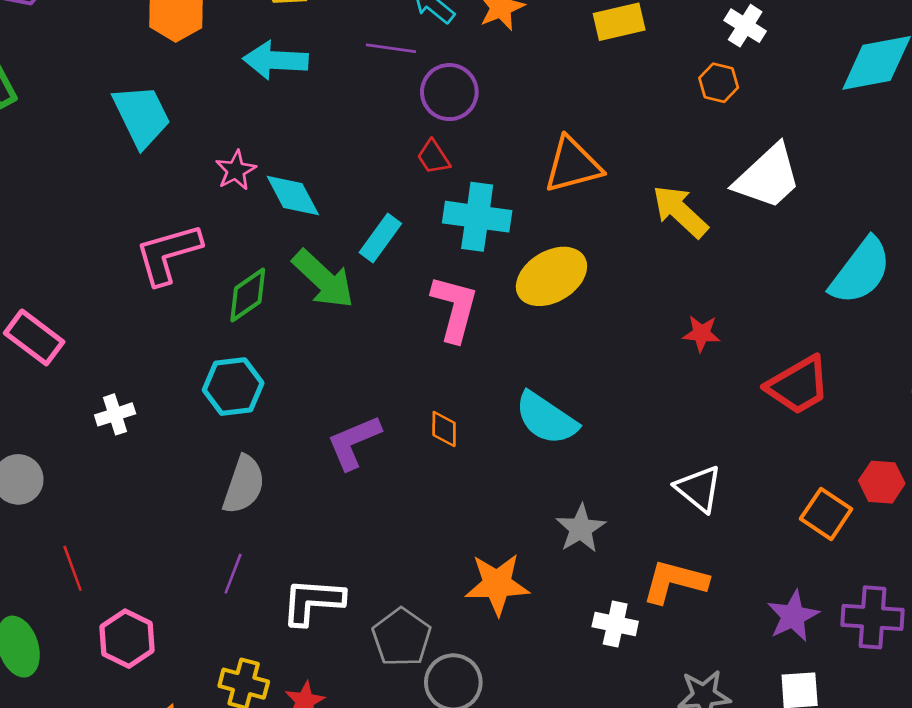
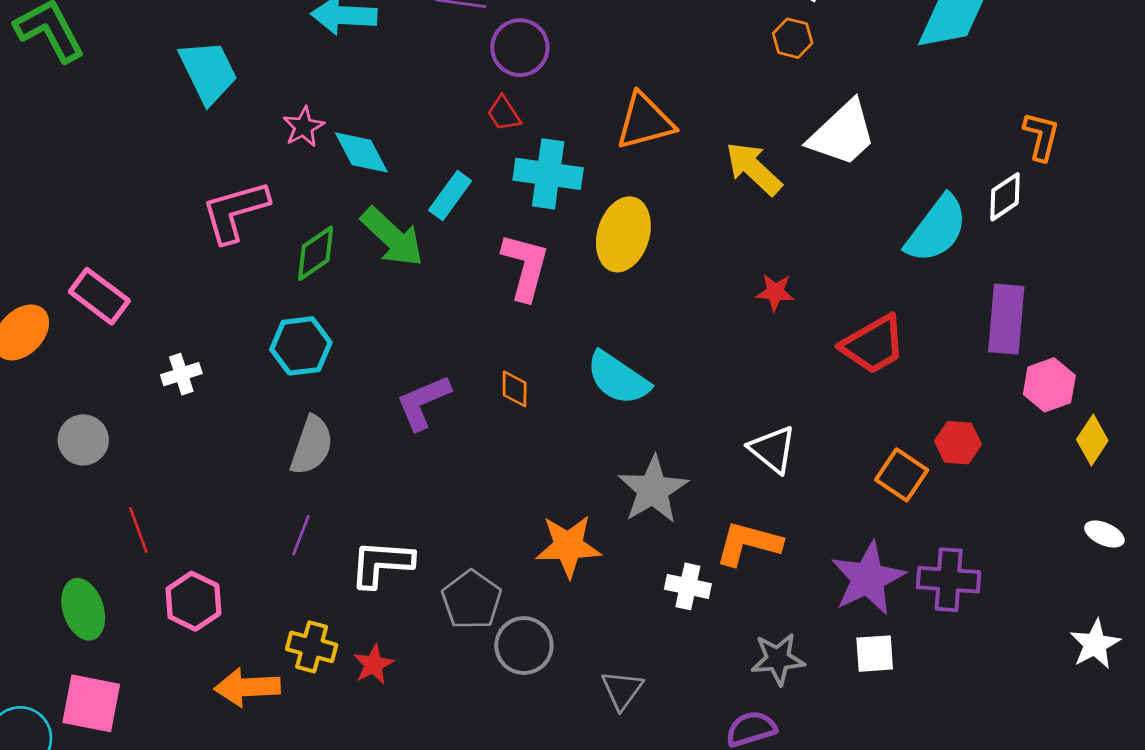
yellow ellipse: (551, 276) -> (623, 234), turned -42
gray star: (581, 528) -> (653, 490), size x1.4
purple star: (793, 616) -> (868, 578), size x1.4

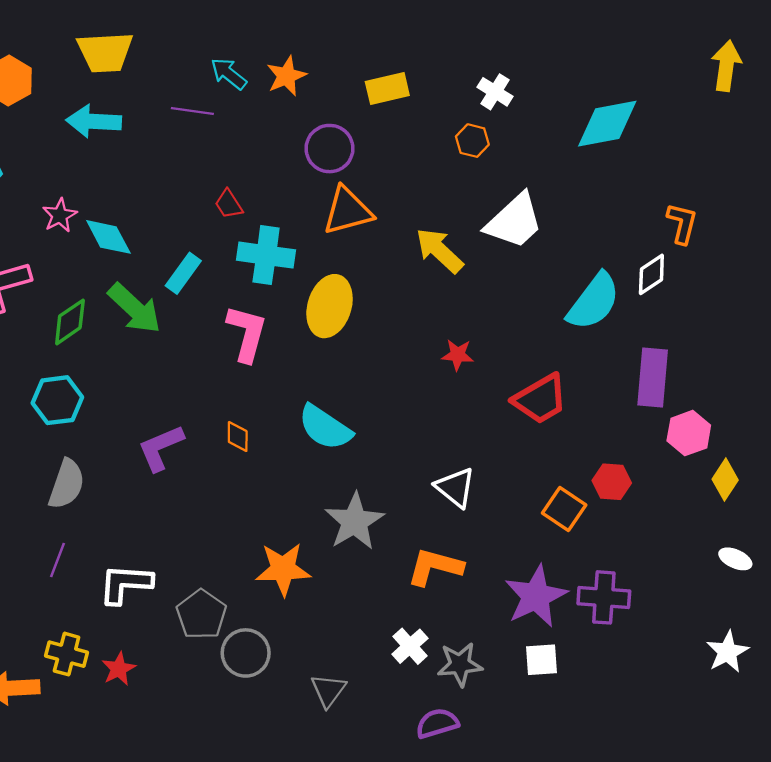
purple circle: (520, 48) -> (330, 149), moved
white cross: (688, 586) -> (410, 646), moved, turned 36

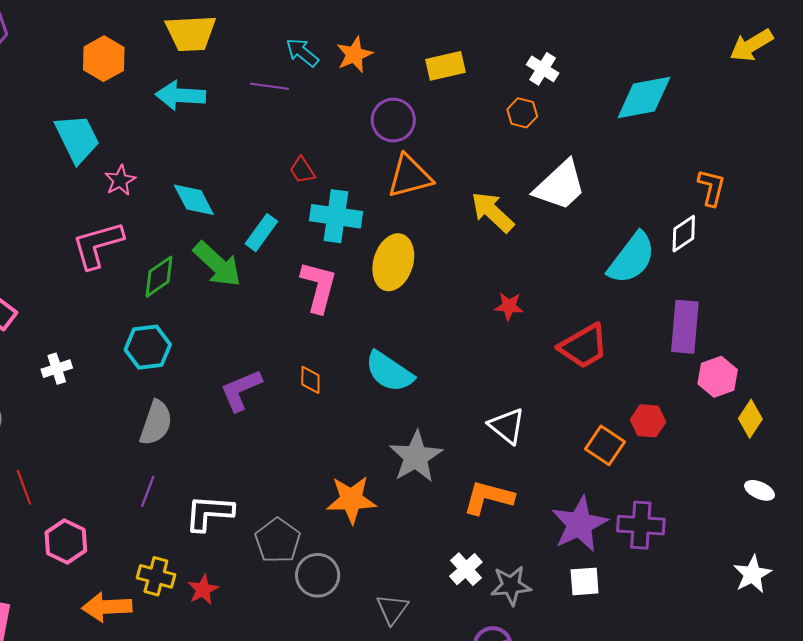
yellow arrow: (726, 66) -> (751, 45), turned -129
pink star: (60, 215) -> (120, 180), moved

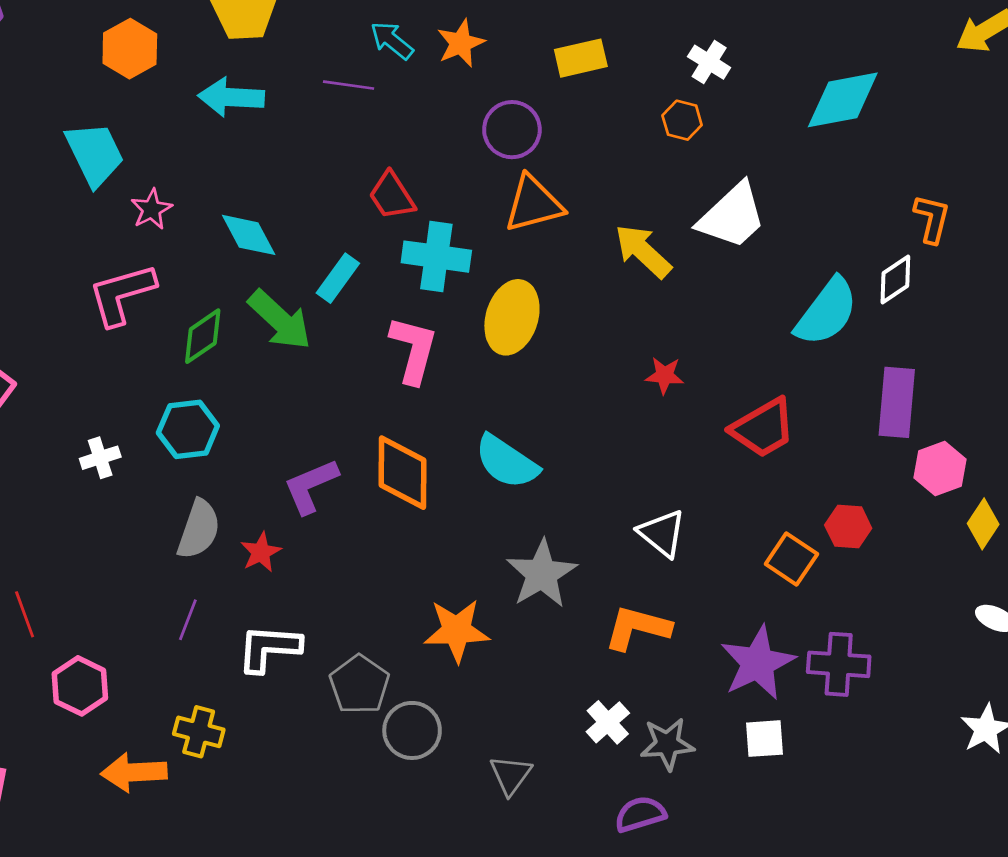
red trapezoid: (302, 170) -> (392, 196), size x1.4
white cross: (57, 369) -> (100, 458), moved
orange diamond: (310, 380) -> (403, 473), size x2.0
red star: (203, 590) -> (261, 552), moved

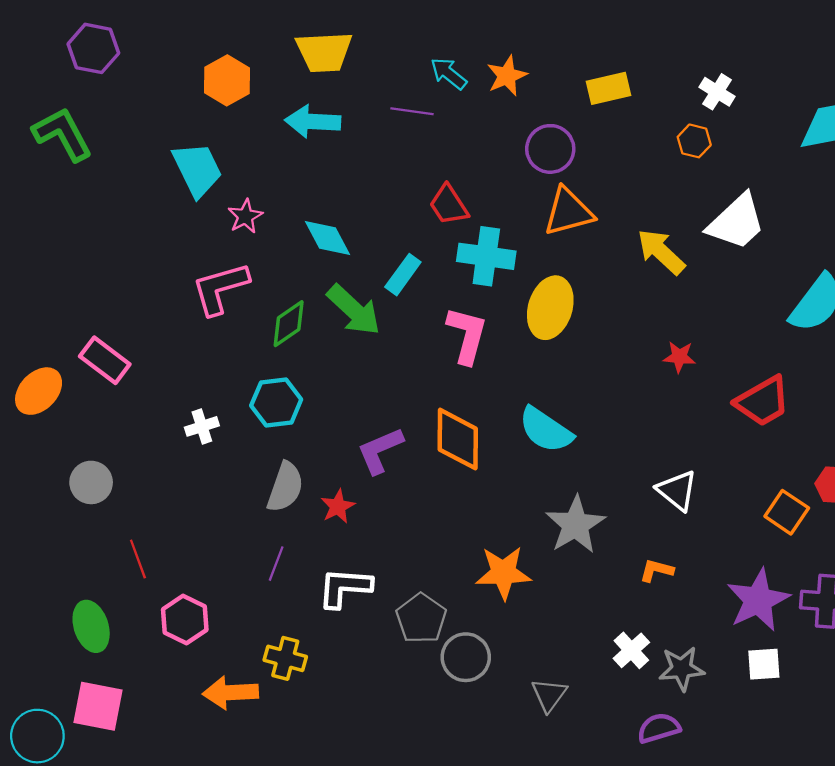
orange L-shape: (638, 628) -> (656, 570), size x0.6

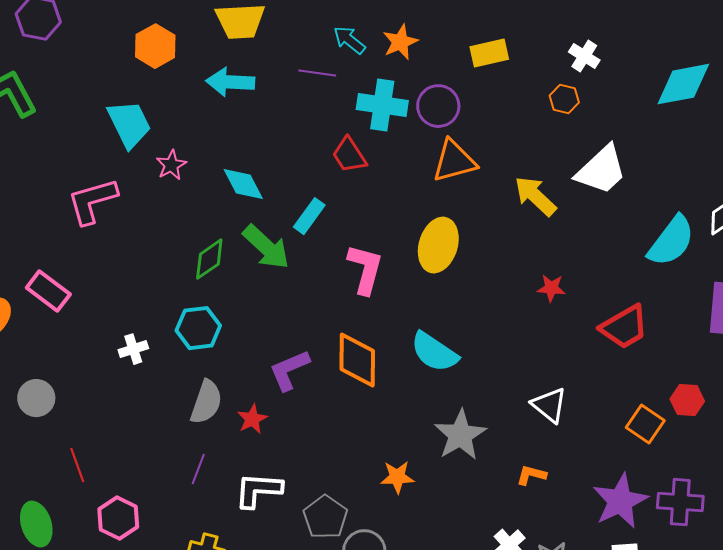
cyan cross: (486, 256) -> (382, 105), moved
pink L-shape: (220, 288) -> (92, 201), moved
orange star: (503, 573) -> (397, 477), size x0.7

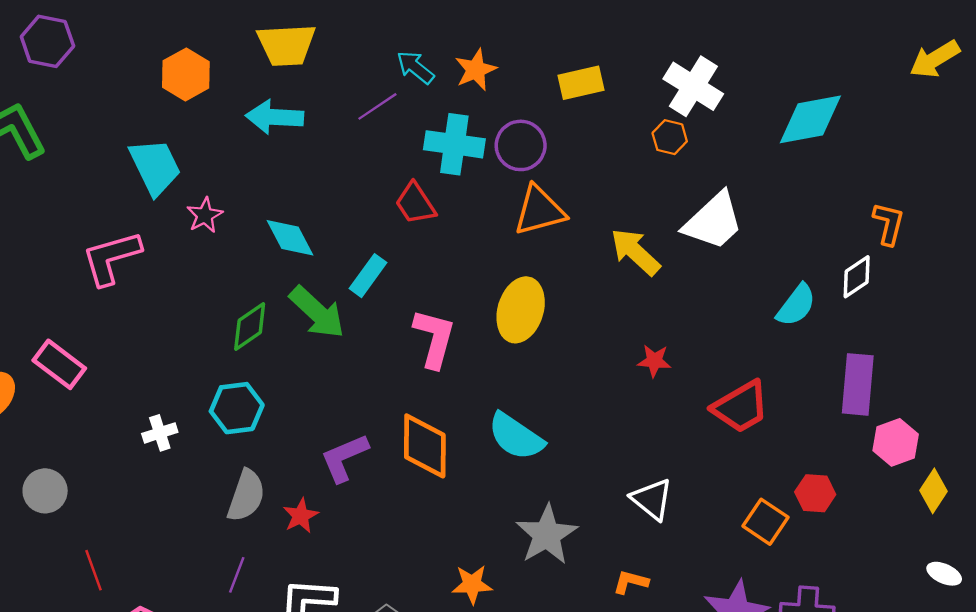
white cross: (584, 56) -> (693, 86), size x1.6
purple line: (317, 73) -> (377, 106), turned -42
cyan semicircle: (671, 241) -> (796, 305), size x0.7

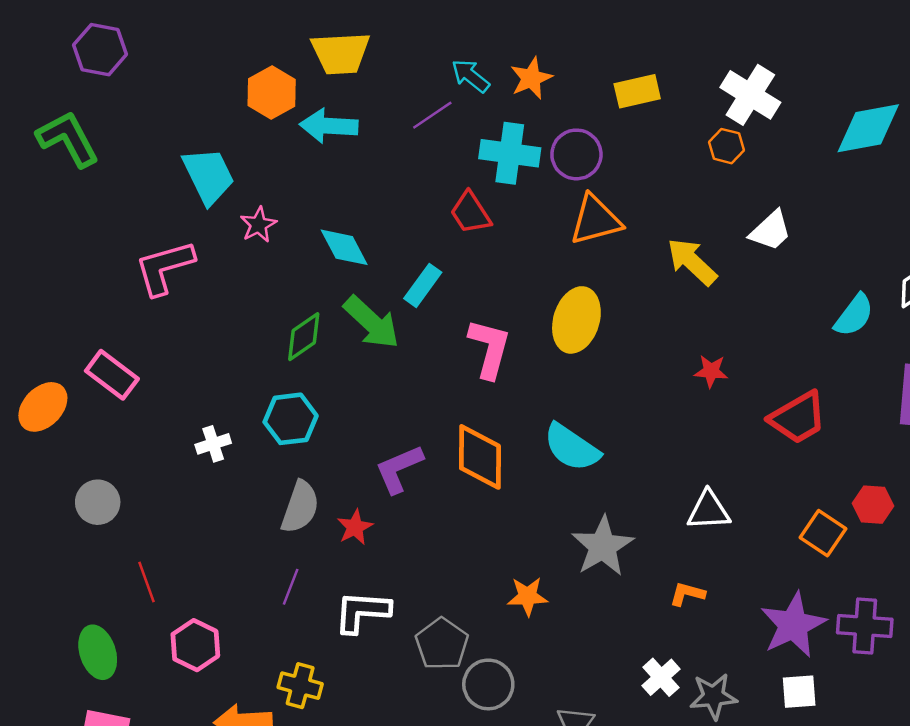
orange hexagon: (186, 74) -> (272, 93), moved
white trapezoid: (713, 221) -> (771, 231), size x0.7
white triangle: (652, 499) -> (709, 511), turned -42

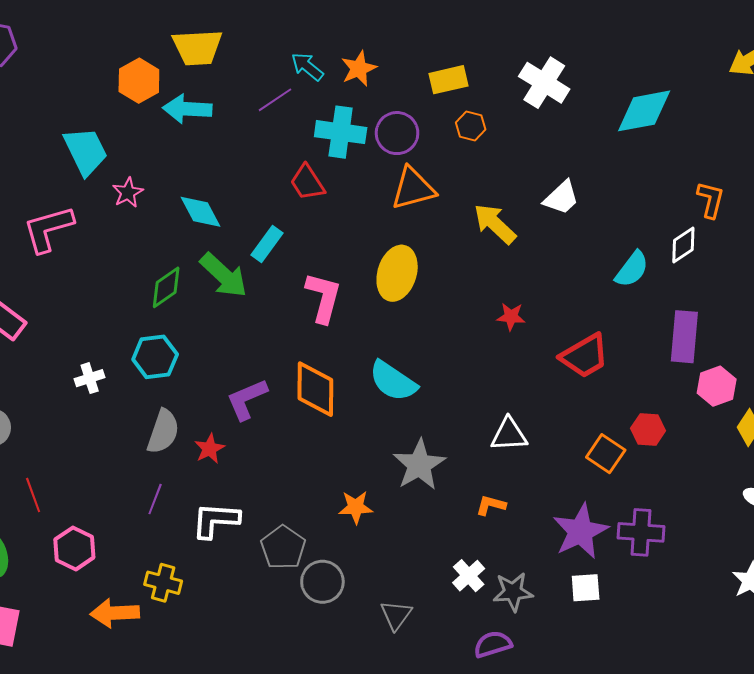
orange hexagon: (727, 146) -> (471, 126), moved

